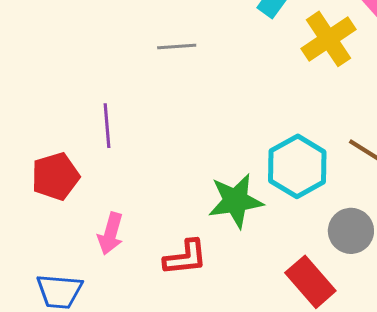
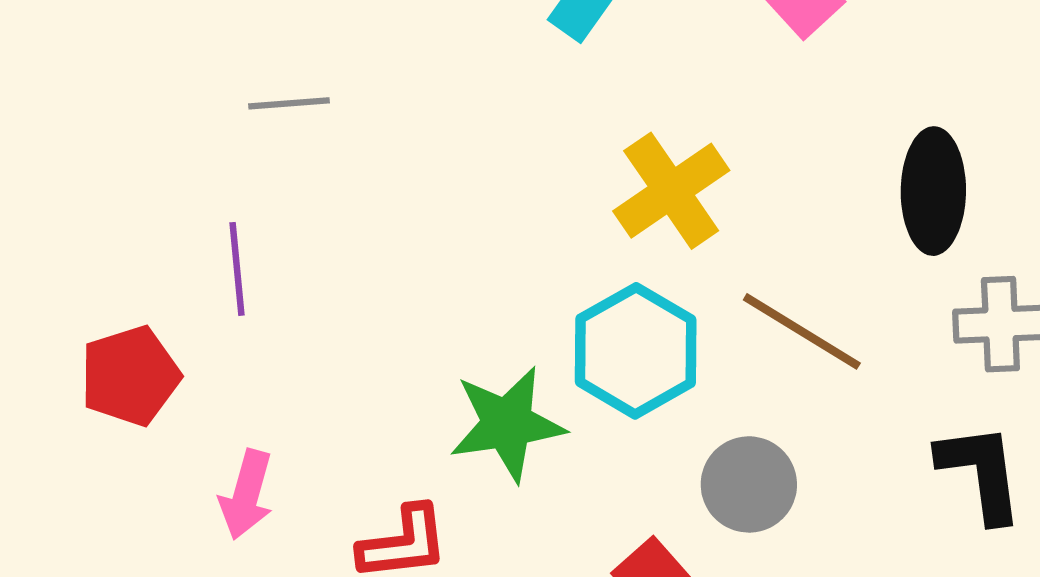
yellow cross: (328, 39) -> (671, 191), moved
gray line: (177, 47) -> (289, 103), moved

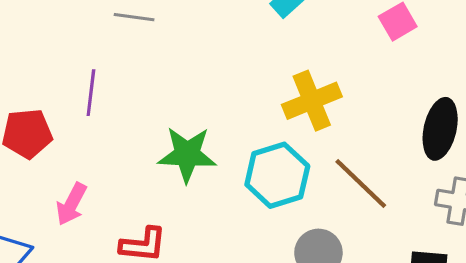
green star: (507, 424) -> (187, 154), moved

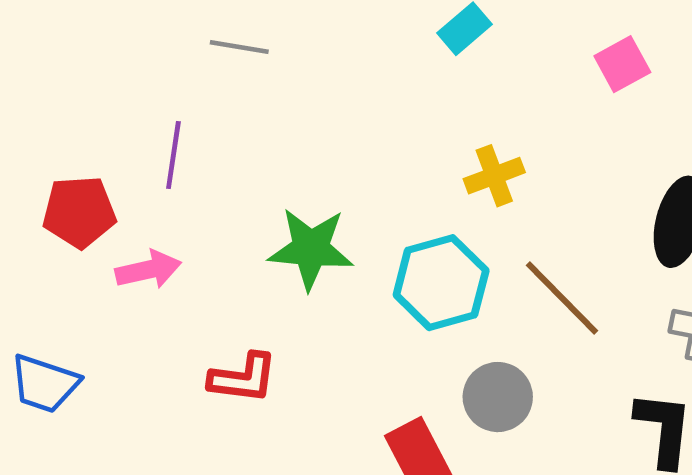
yellow cross: (312, 101) -> (494, 176), size x0.7
pink arrow: (71, 204) -> (148, 270), moved, turned -132

